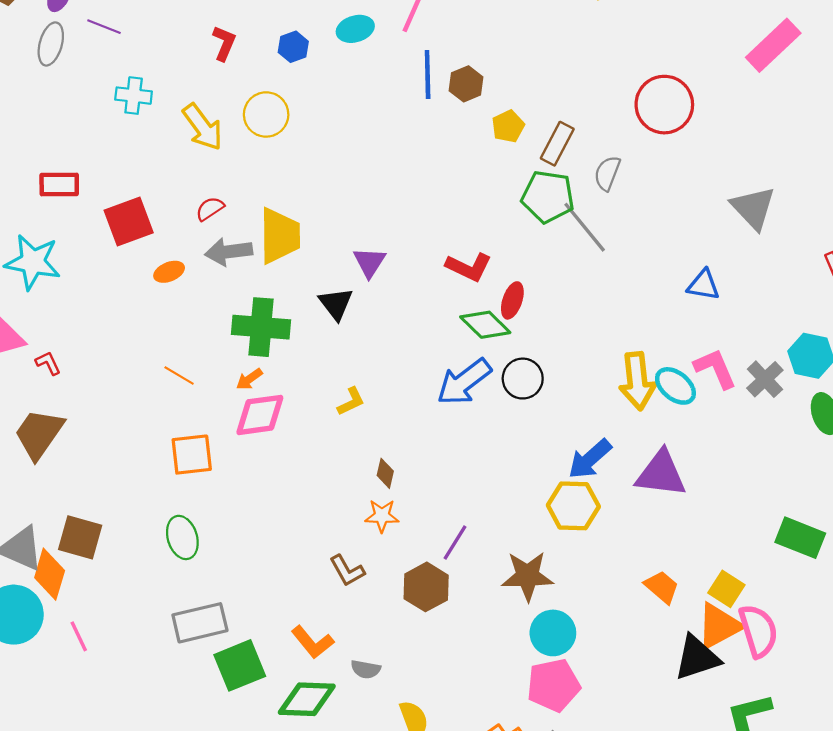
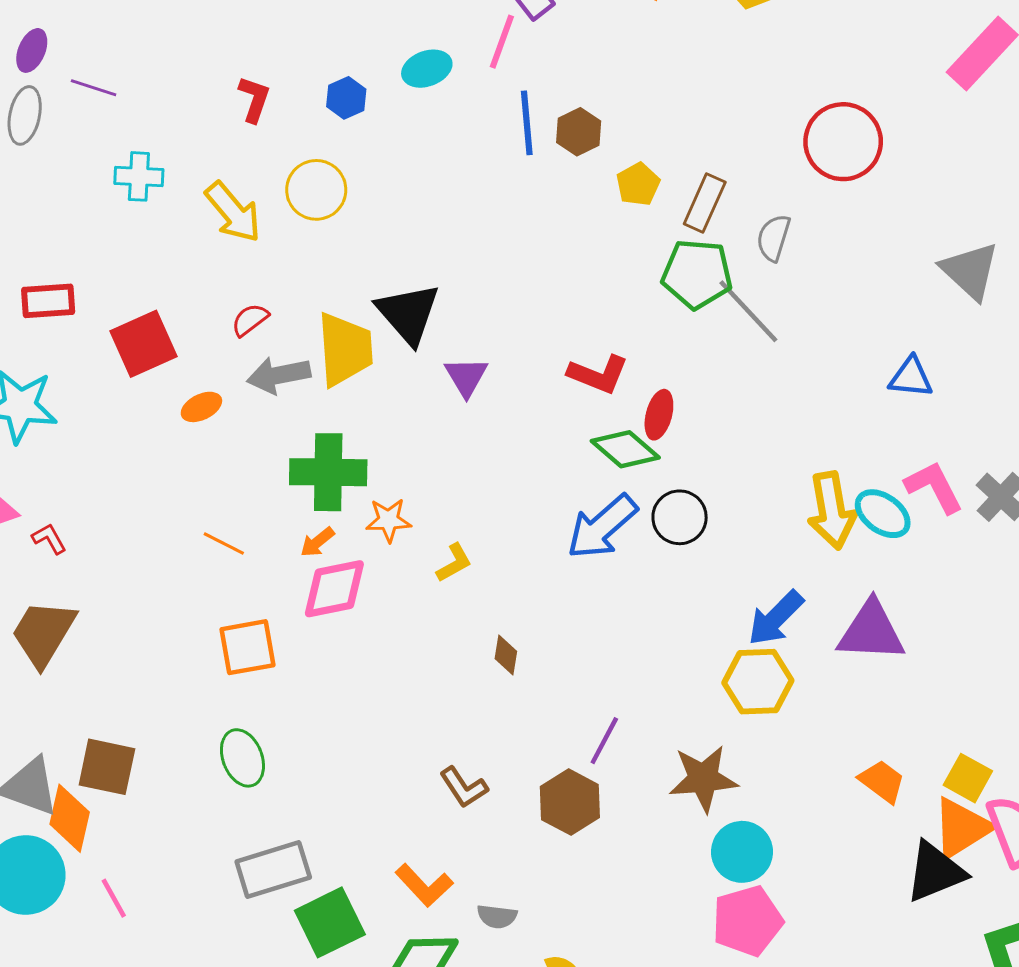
black triangle: (336, 304) -> (408, 314), moved, size x1.4
orange star: (382, 516) -> (389, 520), moved

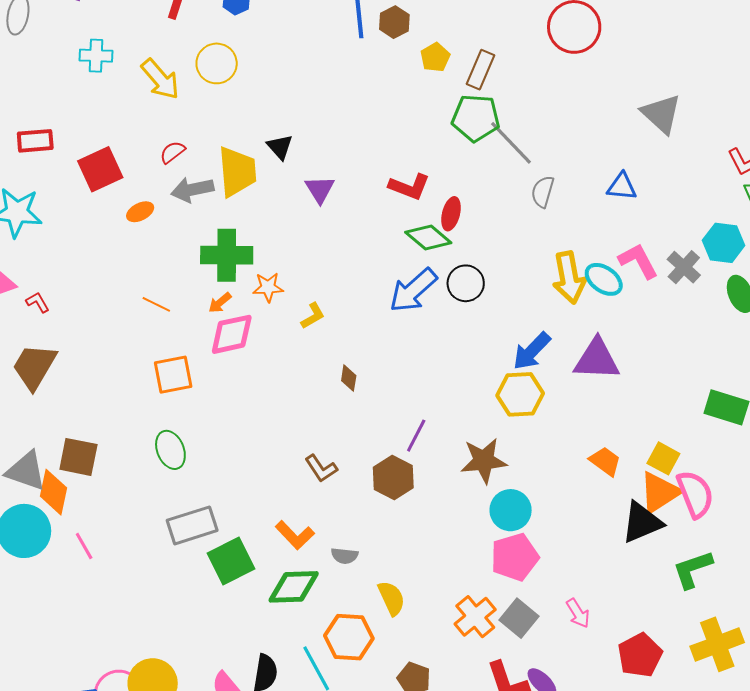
gray semicircle: (774, 238) -> (543, 192), moved
black triangle: (408, 314) -> (280, 147), size x0.6

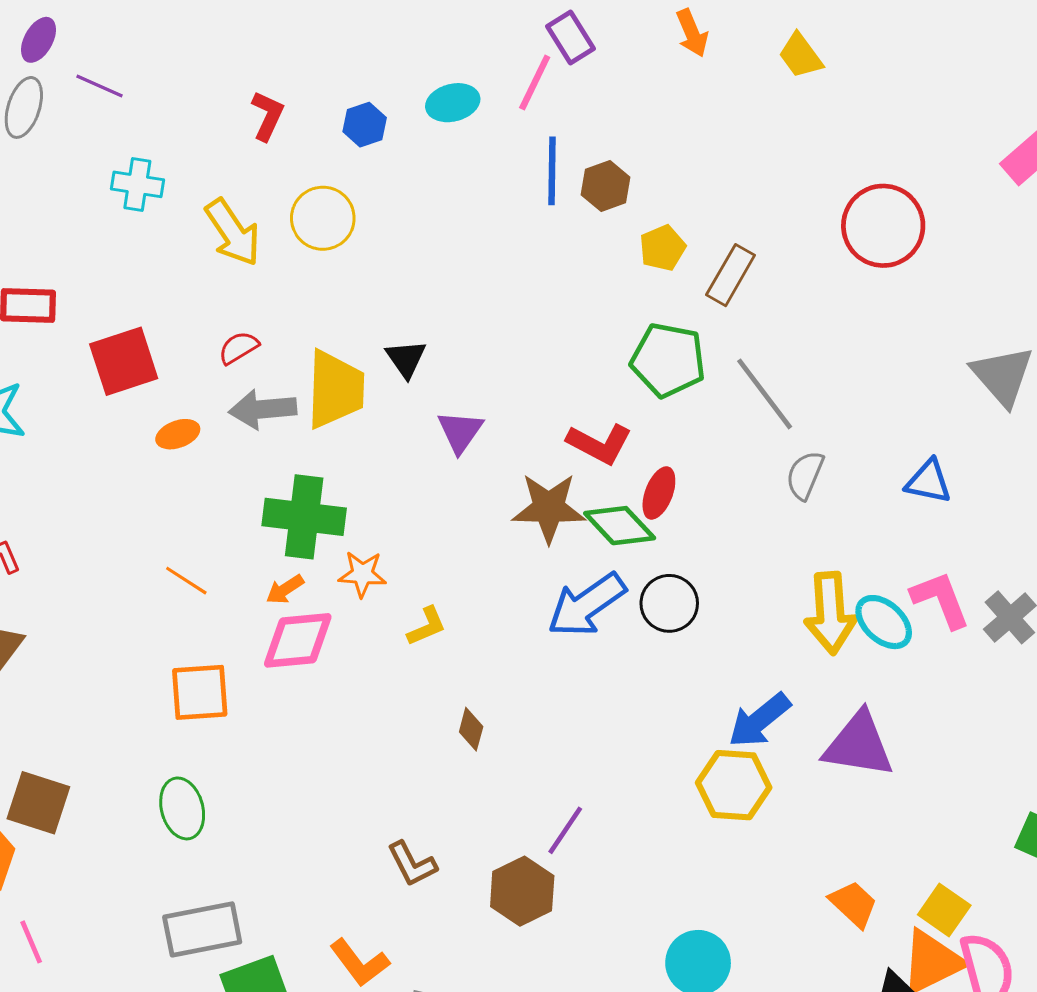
green pentagon: (476, 118) -> (668, 360), moved
brown star: (484, 461) -> (549, 508), moved

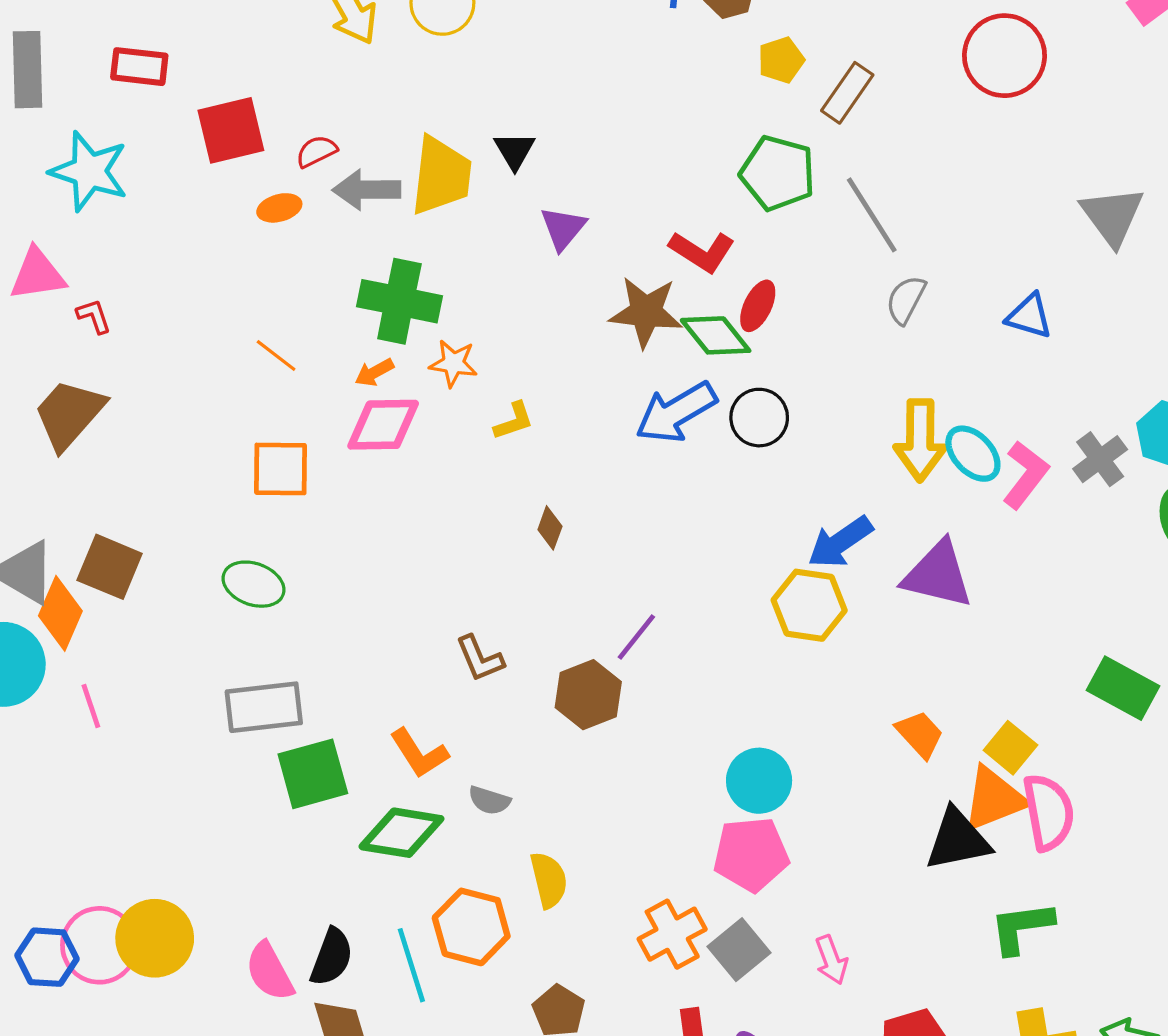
red semicircle: (239, 348) -> (316, 151), moved
pink L-shape: (941, 600) -> (1026, 475), moved, turned 54
green ellipse: (182, 808) -> (253, 584), turned -60

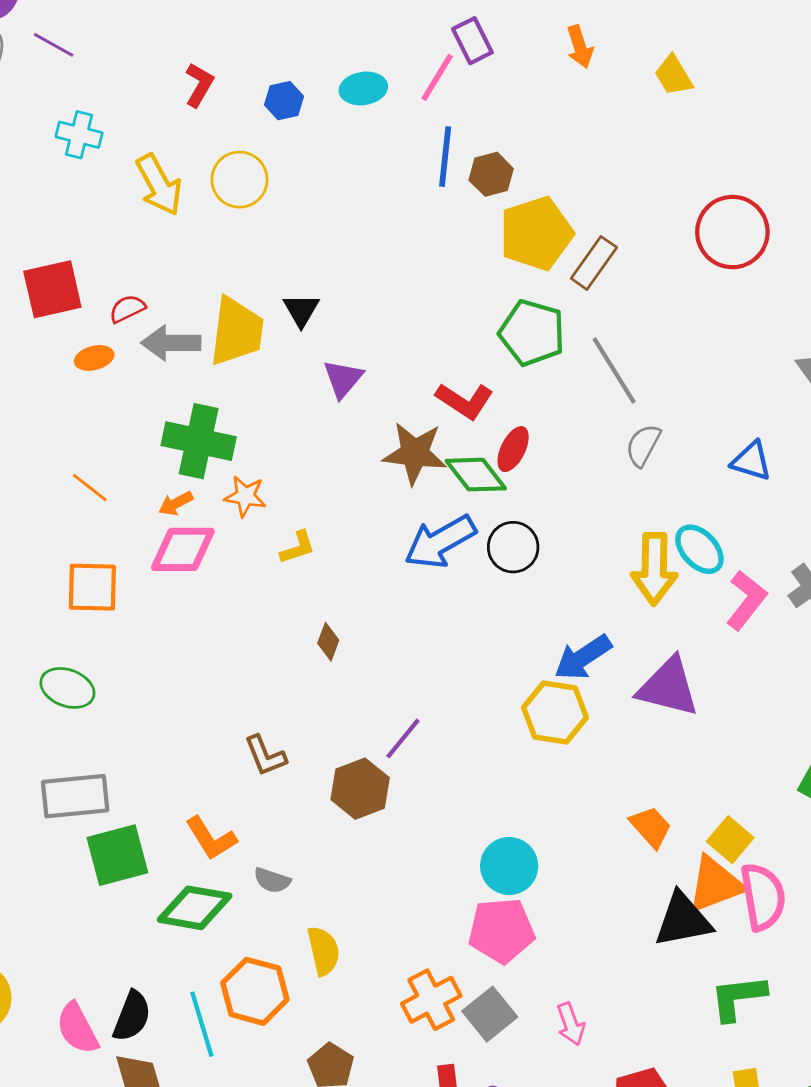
yellow pentagon: (781, 60) -> (536, 233), size x1.8
cyan ellipse: (973, 454) -> (699, 549), moved

